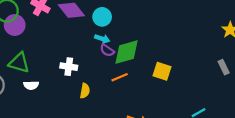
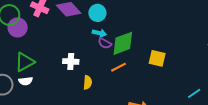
green triangle: (19, 63) -> (25, 62), turned -40
white semicircle: (31, 85) -> (26, 81), moved

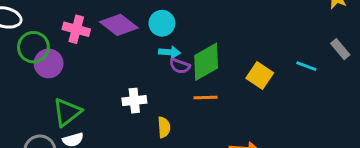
yellow square: (157, 58) -> (260, 75), turned 30
orange line: (118, 67) -> (205, 98), turned 35
cyan line: (194, 93) -> (306, 66), moved, turned 64

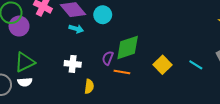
cyan arrow: (169, 52) -> (76, 29), moved
purple semicircle: (180, 66) -> (108, 58), moved, turned 80

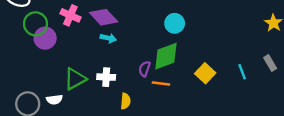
cyan circle: (103, 15) -> (175, 23), moved
green triangle: (25, 62) -> (75, 79), moved
cyan line: (196, 65) -> (242, 72), turned 40

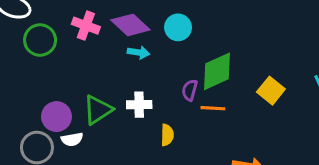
cyan circle: (175, 23) -> (178, 27), moved
purple circle: (45, 38) -> (56, 117), moved

